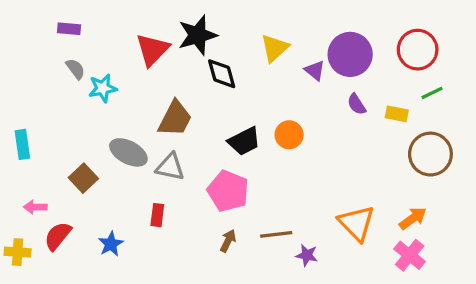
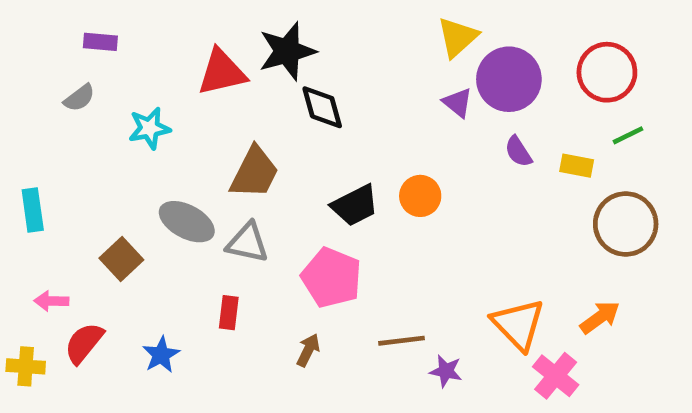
yellow triangle: (275, 48) -> (458, 37), moved
red triangle: (153, 50) -> (222, 72), turned 33
gray semicircle: (75, 69) -> (79, 98), moved, turned 90
brown arrow: (228, 241) -> (308, 350), moved
pink cross: (410, 255) -> (556, 376), moved

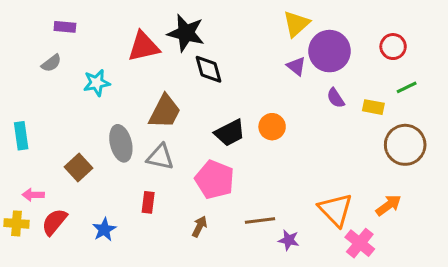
black star: (287, 51) -> (186, 33), turned 30
red circle: (607, 72) -> (393, 47), size x0.7
gray ellipse: (187, 222) -> (121, 143), turned 48
yellow cross: (26, 366) -> (17, 223), moved

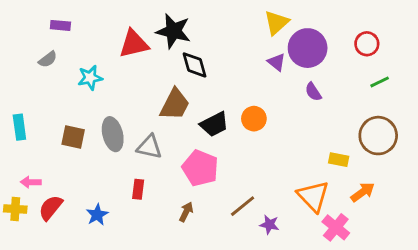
yellow rectangle: (373, 107) -> (339, 160), moved
brown trapezoid: (165, 112) -> (175, 105), moved
brown square: (79, 168) -> (73, 137), moved, turned -35
brown line: (260, 220) -> (243, 206), turned -32

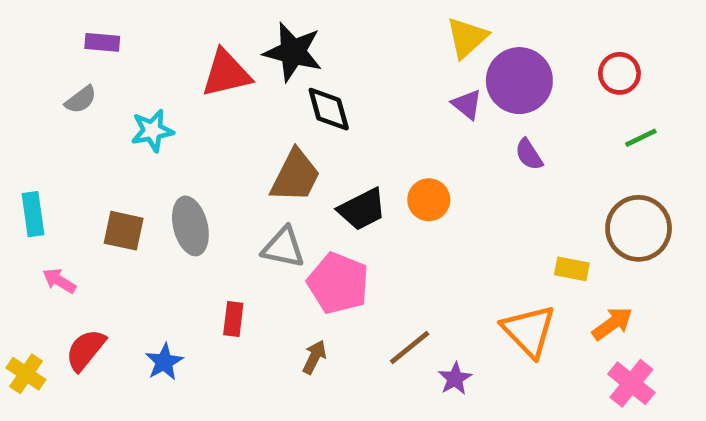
gray triangle: (149, 147) -> (283, 247), moved
pink arrow: (31, 182) -> (59, 281), moved, turned 30
yellow cross: (15, 209) -> (26, 374), moved, turned 30
purple star: (269, 225) -> (455, 379), turned 30
pink cross: (336, 227) -> (631, 383), moved

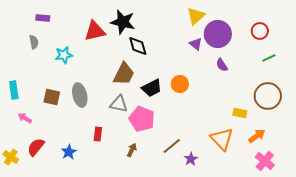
gray semicircle: (81, 100) -> (34, 42), turned -64

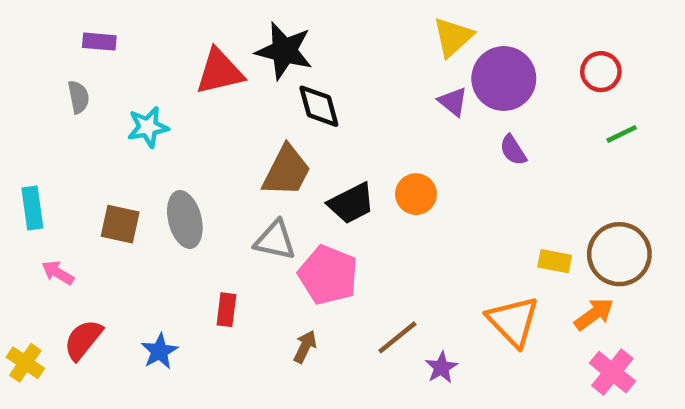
brown circle: (268, 96) -> (619, 254), moved

